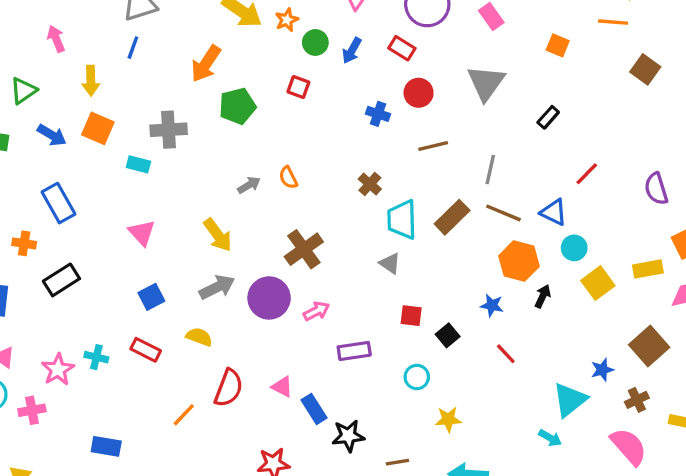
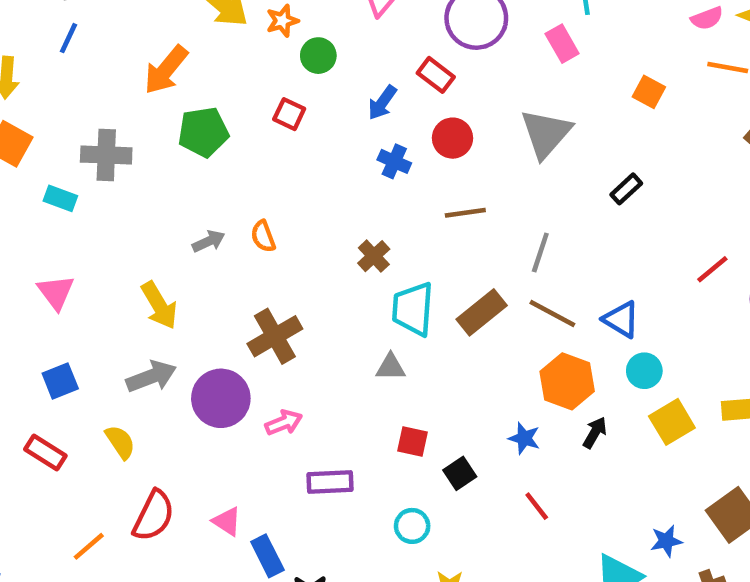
blue arrow: (352, 51) -> (382, 103), moved
red line: (587, 174) -> (712, 269), moved
gray triangle: (390, 263) -> (391, 367), turned -40
yellow semicircle: (199, 337) -> (120, 442), turned 30

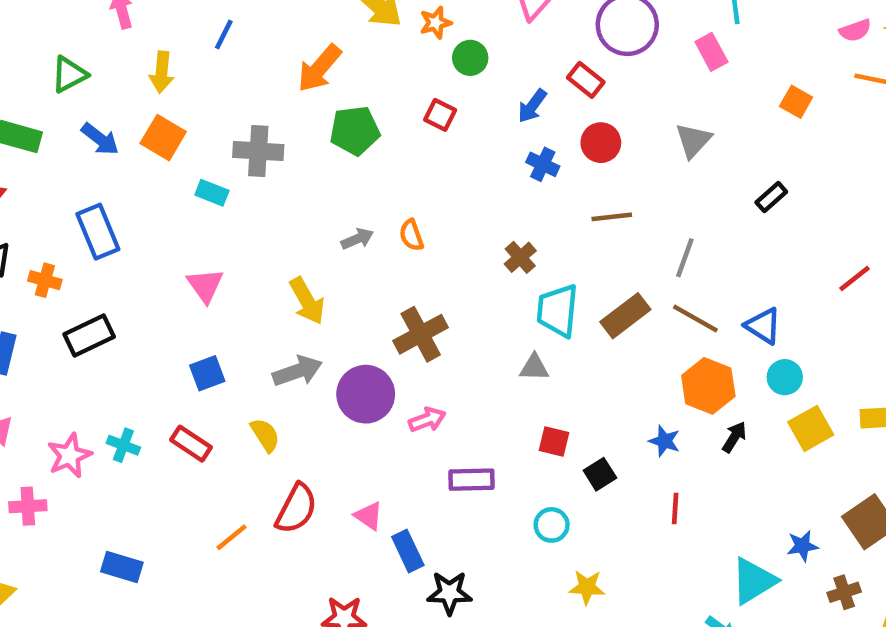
gray triangle: (546, 133) -> (693, 140), size x0.7
red line: (537, 506) -> (675, 508), turned 40

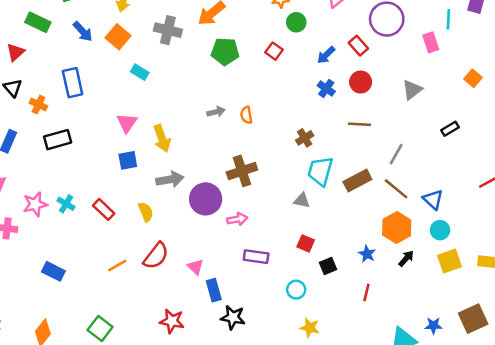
gray cross: (258, 151) -> (168, 30), moved
yellow arrow: (307, 301) -> (162, 138), moved
blue square: (207, 373) -> (128, 160), moved

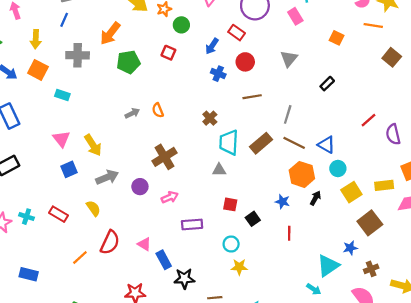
purple circle: (206, 199) -> (140, 187), size x0.6
brown square: (473, 319) -> (370, 223), moved
yellow star: (310, 328) -> (239, 267), moved

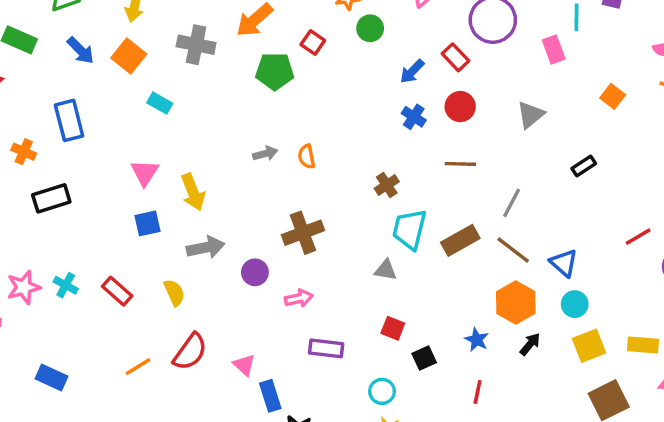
red square: (168, 53) -> (313, 43), moved

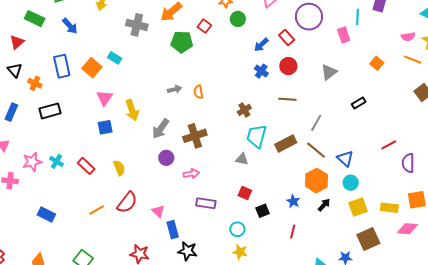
orange square: (129, 56) -> (92, 68), moved
gray arrow: (206, 247) -> (161, 129), moved, turned 135

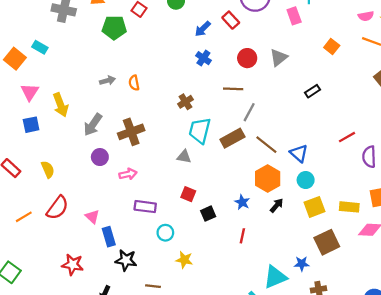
red circle: (288, 66) -> (247, 58), moved
gray line: (316, 123) -> (249, 112), moved
cyan circle: (237, 229) -> (165, 233), moved

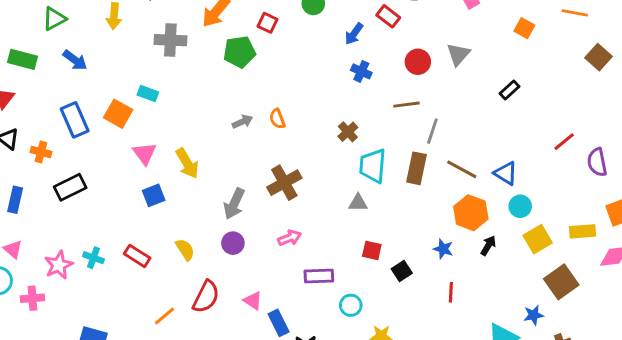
gray arrow: (93, 125) -> (234, 204), moved
brown rectangle: (232, 138) -> (416, 168), turned -40
purple circle: (100, 157) -> (233, 243), moved

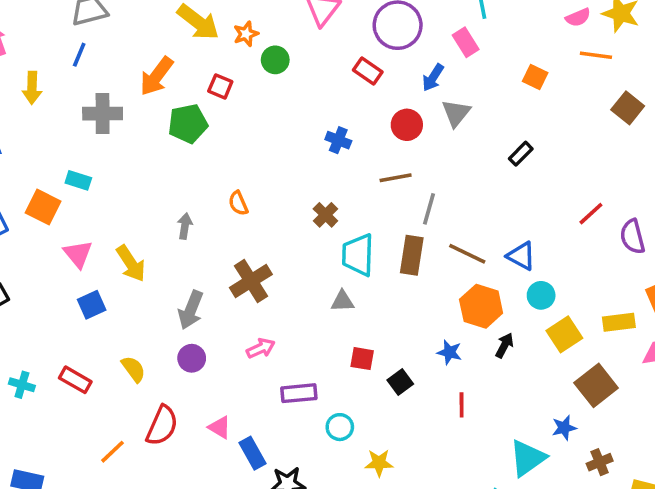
blue arrow: (354, 34) -> (433, 78), moved
gray arrow: (242, 122) -> (185, 226), moved, turned -54

